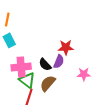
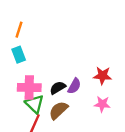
red star: (66, 47) -> (102, 76), moved
black semicircle: (45, 65) -> (58, 88), turned 96

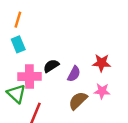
black semicircle: (58, 88) -> (51, 66), moved
green triangle: (35, 104) -> (16, 94), moved
brown semicircle: (58, 110) -> (78, 101), moved

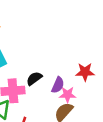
pink star: (102, 91) -> (68, 95), moved

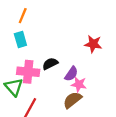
red star: (85, 72) -> (93, 44), moved

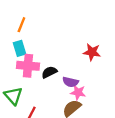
pink cross: (28, 72) -> (28, 66), moved
purple semicircle: (71, 74) -> (70, 82), turned 70

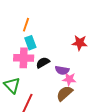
orange line: (21, 25) -> (26, 25), moved
cyan rectangle: (20, 48) -> (30, 43), moved

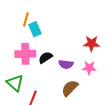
cyan rectangle: (30, 43) -> (35, 29), moved
red star: (80, 43) -> (91, 44), moved
pink star: (69, 79) -> (89, 68), moved

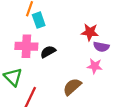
red star: (91, 44) -> (90, 32), moved
purple semicircle: (66, 64) -> (101, 47), moved

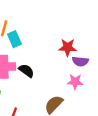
black semicircle: (48, 52) -> (26, 71), turned 70

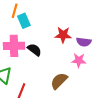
red star: (67, 47) -> (63, 35), moved

